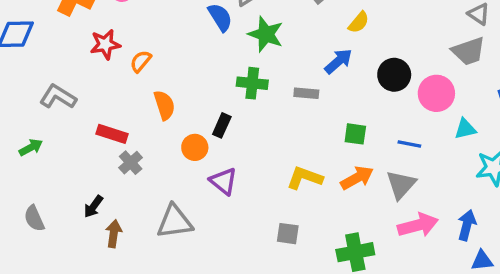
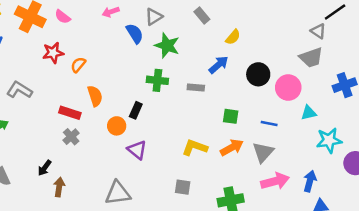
red rectangle: (112, 134) -> (70, 113), moved
gray triangle: (174, 222) -> (118, 193), moved

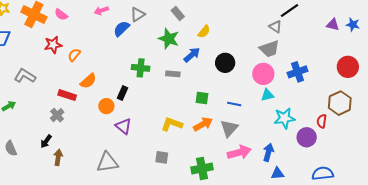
blue semicircle: (135, 34) -> (121, 29), turned -102
green star: (167, 46) -> (169, 39), moved
pink circle: (288, 88) -> (263, 74), moved
orange semicircle: (95, 96) -> (88, 81), turned 66
gray cross: (71, 137) -> (57, 115), moved

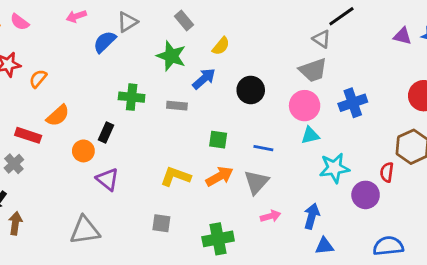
pink arrow: (239, 152) -> (271, 216), size x0.6

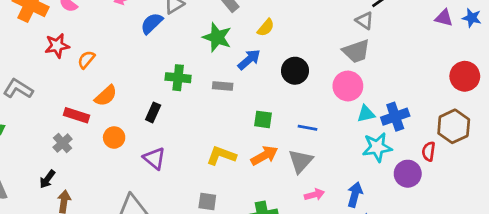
blue cross: (353, 103) -> (395, 117), moved
cyan triangle: (310, 135) -> (366, 114), moved
orange circle: (83, 151) -> (114, 137), moved

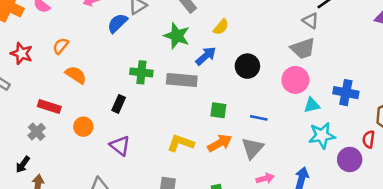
red star: (57, 46) -> (21, 53), moved, turned 30
orange semicircle: (86, 60) -> (61, 46), moved
gray rectangle: (223, 86) -> (182, 80), size x1.6
orange semicircle: (106, 96) -> (76, 75), moved, turned -105
blue cross: (395, 117) -> (346, 93), moved, turned 30

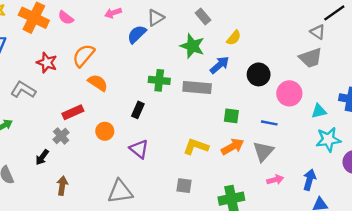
orange semicircle: (61, 46) -> (84, 56), size x1.5
pink circle: (295, 80) -> (289, 93), moved
red rectangle: (49, 106) -> (73, 112), turned -42
black arrow: (23, 165) -> (42, 157), moved

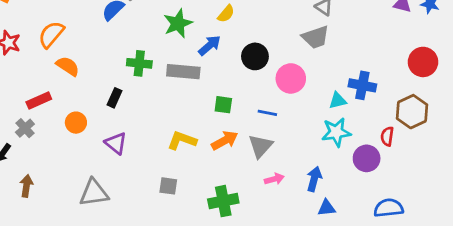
green star: (192, 46) -> (178, 23), turned 30
cyan triangle: (319, 111) -> (338, 101), moved

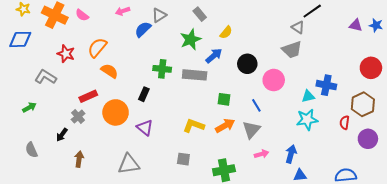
blue line: (267, 113) -> (256, 105), turned 48
orange circle: (76, 123) -> (116, 112), size x1.6
purple circle: (367, 158) -> (368, 139), moved

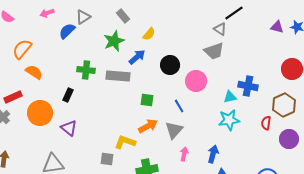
yellow L-shape: (194, 126) -> (125, 142), moved
pink arrow: (261, 154) -> (184, 154), turned -64

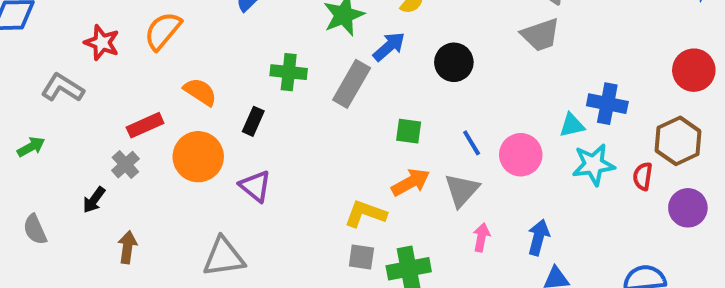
orange semicircle: (34, 72) -> (200, 92), moved
gray rectangle: (118, 76) -> (352, 84), turned -65
pink circle: (196, 81) -> (521, 155), moved
cyan star: (229, 120) -> (594, 165), moved
gray square: (107, 159) -> (361, 257), moved

